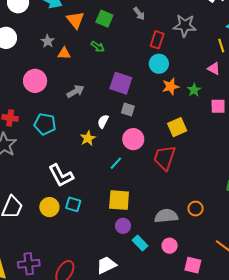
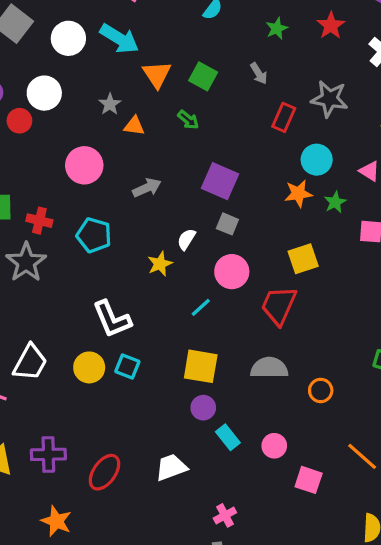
cyan circle: (159, 64) -> (317, 160), moved
gray semicircle: (166, 216) -> (269, 368), moved

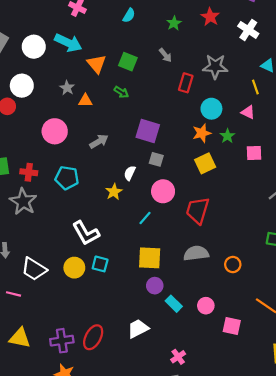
yellow square: (303, 259) -> (205, 163), moved
white trapezoid: (30, 363) -> (34, 269), turned 100
purple cross: (48, 454) -> (62, 341), moved

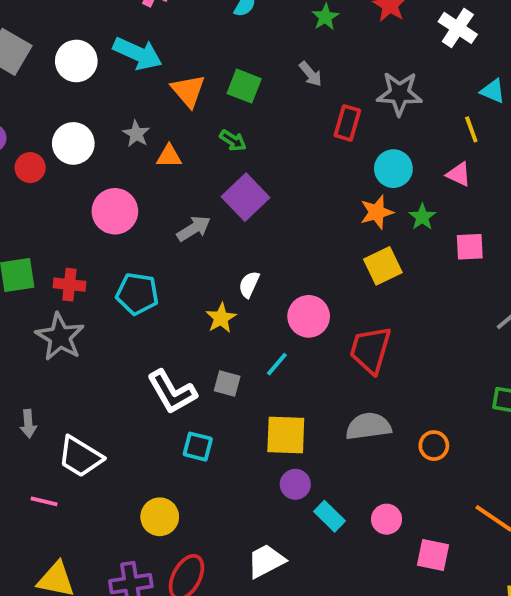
white circle: (22, 86) -> (73, 143), moved
purple square: (148, 131) -> (245, 197), moved, turned 30
gray square: (156, 159) -> (227, 383), moved
yellow circle: (74, 268) -> (160, 517), moved

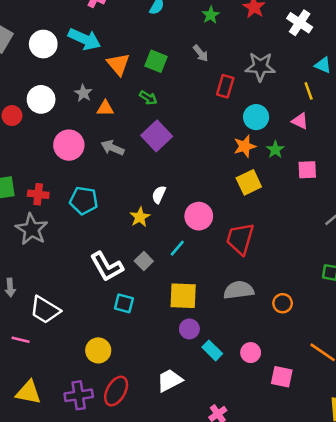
gray arrow: (194, 228) -> (112, 148), moved, turned -125
gray square: (227, 383) -> (144, 261), turned 30

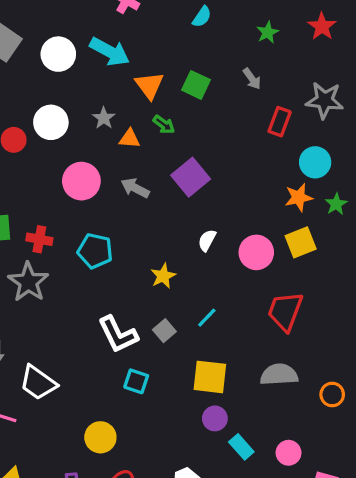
green arrow: (148, 98) -> (164, 125), moved
white semicircle: (159, 195) -> (207, 240), moved
pink circle: (199, 216) -> (256, 252), moved

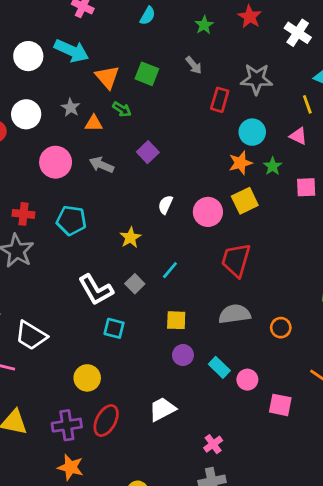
purple square: (191, 177) -> (148, 152), size x0.7
yellow square: (210, 377) -> (176, 320), size x0.7
cyan rectangle: (241, 447) -> (219, 367), moved

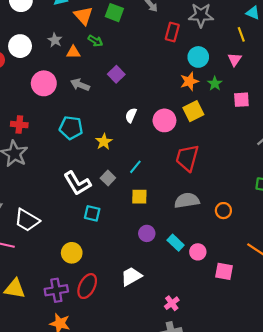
pink triangle: (298, 136) -> (235, 59), turned 40
cyan pentagon: (71, 220) -> (71, 128), moved
yellow square: (176, 320) -> (139, 197), moved

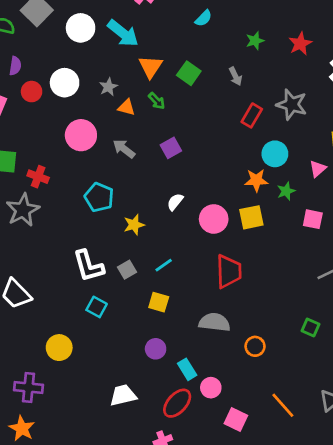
red trapezoid: (187, 158) -> (229, 271), turned 148
red ellipse: (87, 286) -> (177, 403), moved

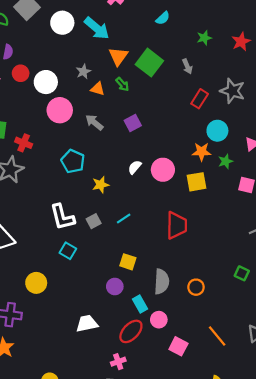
green square: (189, 73) -> (149, 63), size x1.4
white circle: (65, 83) -> (46, 82), moved
pink circle: (214, 219) -> (163, 170), moved
yellow square: (159, 302) -> (128, 262), moved
gray semicircle: (214, 322) -> (162, 282), moved, turned 85

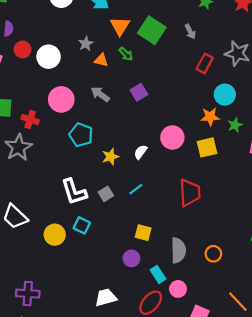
pink circle: (60, 110) -> (61, 99), moved
white semicircle: (135, 167) -> (141, 152), moved
yellow circle: (36, 283) -> (55, 235), moved

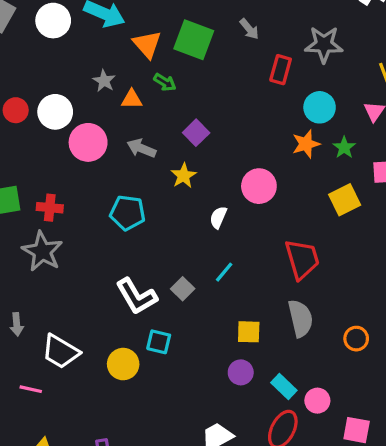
pink circle: (61, 99) -> (88, 142), moved
yellow square: (207, 147) -> (345, 200), moved
yellow star: (110, 157) -> (184, 176), moved
gray semicircle: (178, 250) -> (300, 318), moved

